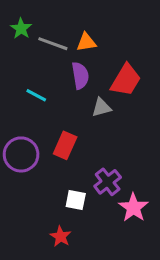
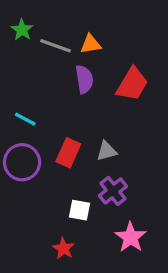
cyan line: (36, 95) -> (25, 119), moved
gray triangle: (101, 107) -> (107, 151), moved
pink star: (133, 208) -> (131, 237), moved

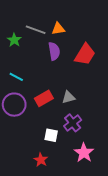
green star: (22, 30) -> (14, 40), moved
red rectangle: (68, 153) -> (44, 98), turned 36

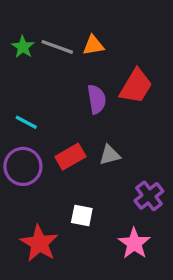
green star: (14, 40) -> (23, 47), moved
purple semicircle: (54, 51) -> (97, 99), moved
purple cross: (73, 123) -> (149, 196), moved
red star: (41, 160) -> (39, 243), moved, size x1.6

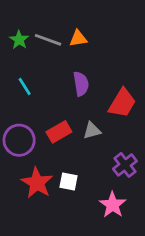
red trapezoid: (136, 86) -> (122, 103), moved
cyan line: (26, 122) -> (25, 87), moved, turned 30
red star: (39, 243) -> (37, 183), moved

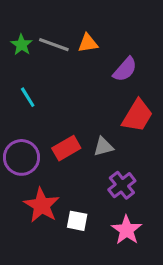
purple semicircle: (81, 84) -> (125, 69), moved, turned 50
purple cross: (125, 165) -> (122, 185), moved
white square: (69, 181) -> (77, 221), moved

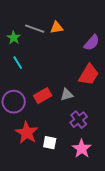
green star: (21, 45) -> (14, 38), moved
purple semicircle: (125, 69) -> (92, 43), moved

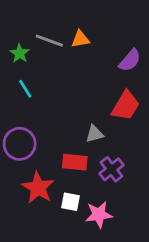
red rectangle: (43, 96) -> (75, 162), moved, turned 36
pink star: (82, 149) -> (99, 215), moved, turned 30

